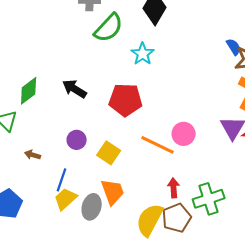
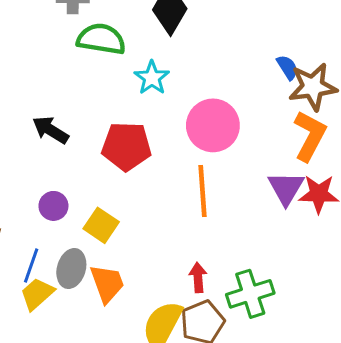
green semicircle: (109, 28) -> (101, 39), turned -124
pink circle: (184, 134) -> (213, 125), moved, size x1.5
orange line: (158, 145) -> (202, 191), moved, turned 60
gray ellipse: (92, 207) -> (71, 269), moved

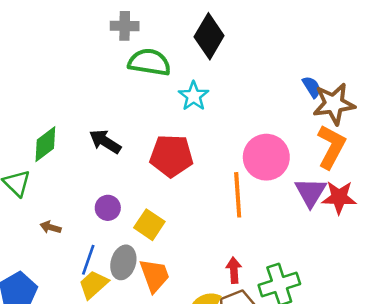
pink circle: (213, 125) -> (266, 157), moved

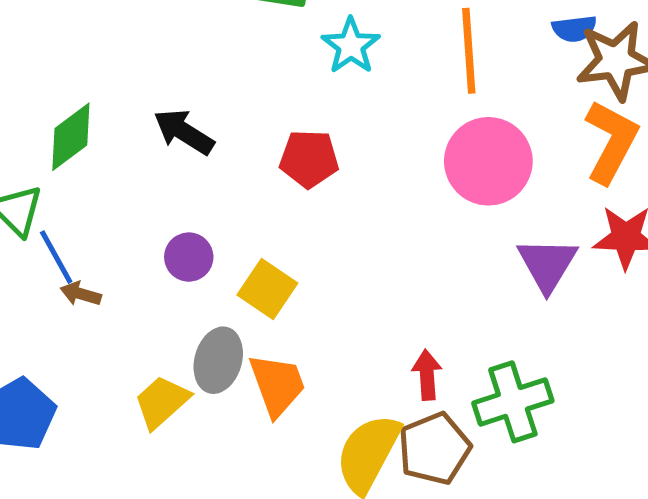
blue semicircle: (312, 87) -> (574, 29), turned 115
red pentagon: (171, 156) -> (309, 159), size x0.7
purple triangle: (310, 192) -> (547, 264), moved
orange line: (238, 195) -> (469, 51), moved
blue line: (88, 260) -> (56, 257), moved, turned -48

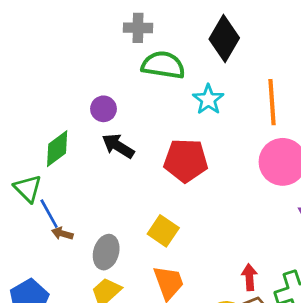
red pentagon: (309, 159) -> (186, 161), size x1.4
purple circle: (189, 257) -> (103, 109), moved
gray ellipse: (218, 360) -> (106, 252), moved

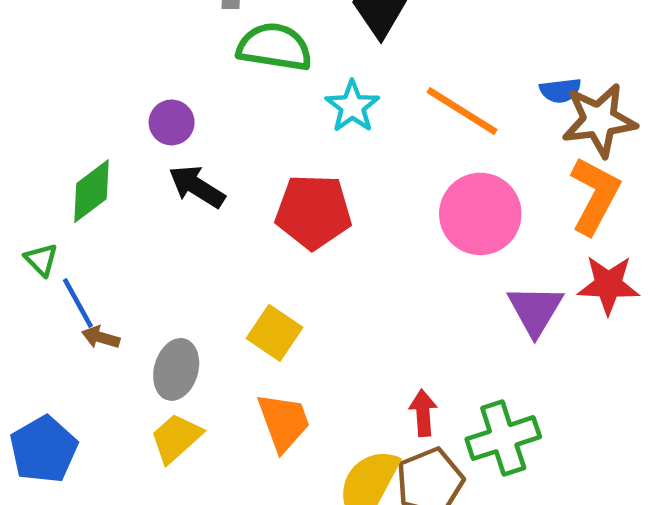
orange line: (272, 102) -> (462, 111), turned -54
green triangle: (28, 188) -> (41, 260), size x0.7

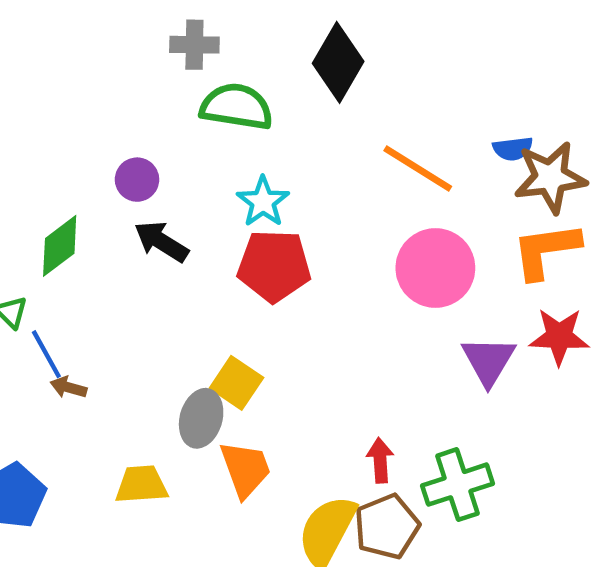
cyan star: (352, 106) -> (263, 202), moved
orange L-shape: (595, 196) -> (546, 250), turned -126
gray ellipse: (176, 369) -> (201, 418), moved
yellow trapezoid: (176, 438) -> (141, 485), turned 38

